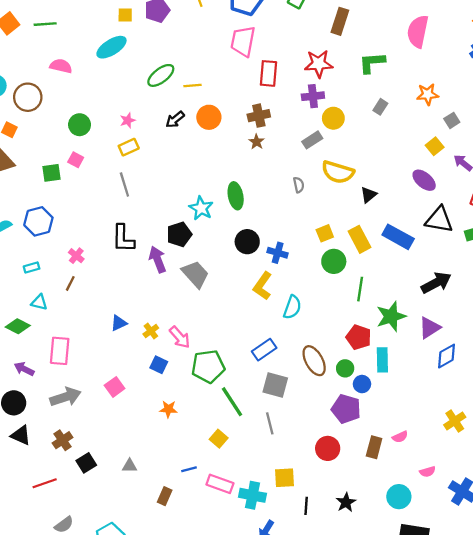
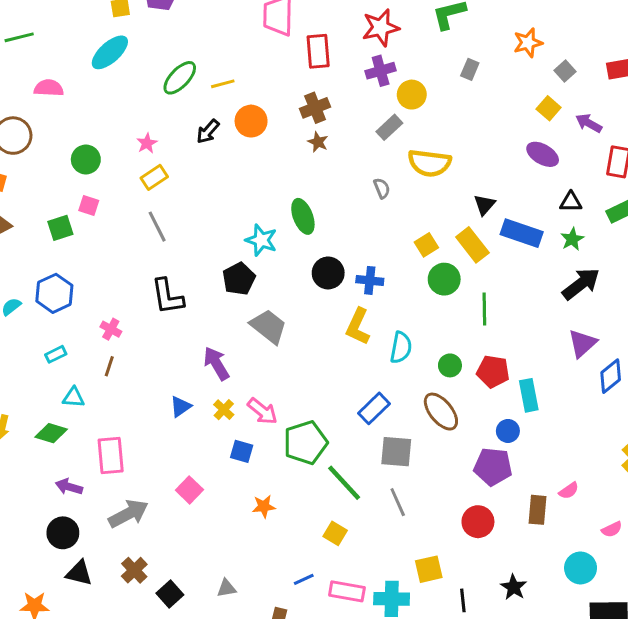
black triangle: (368, 195) -> (484, 205), moved
black triangle: (439, 220) -> (571, 202), size x0.6
purple arrow: (158, 259) -> (216, 364), moved
green star: (391, 316) -> (572, 239), moved, size x0.6
green circle: (345, 368) -> (450, 365), moved

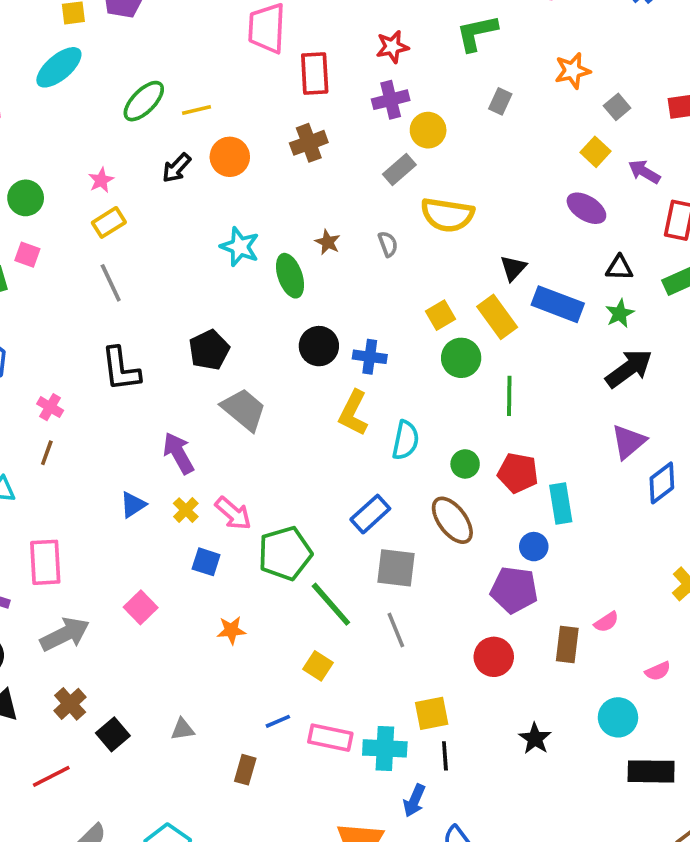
red star: (381, 28) -> (392, 47), size x0.7
brown star: (318, 142) -> (328, 242), moved
cyan star: (261, 240) -> (240, 247), moved
black line: (463, 600) -> (445, 756), moved

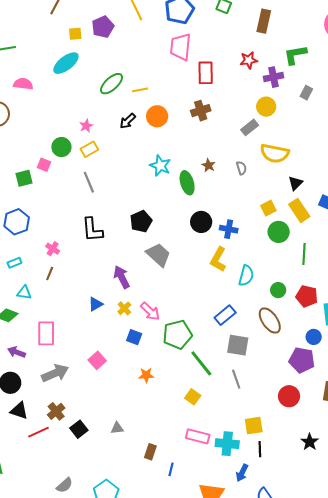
purple cross: (391, 100) -> (273, 77), moved
green circle: (26, 198) -> (61, 147), moved
black triangle: (513, 268) -> (295, 183), moved
blue line: (278, 721) -> (171, 469), moved, turned -56
red line: (51, 776) -> (39, 432), moved

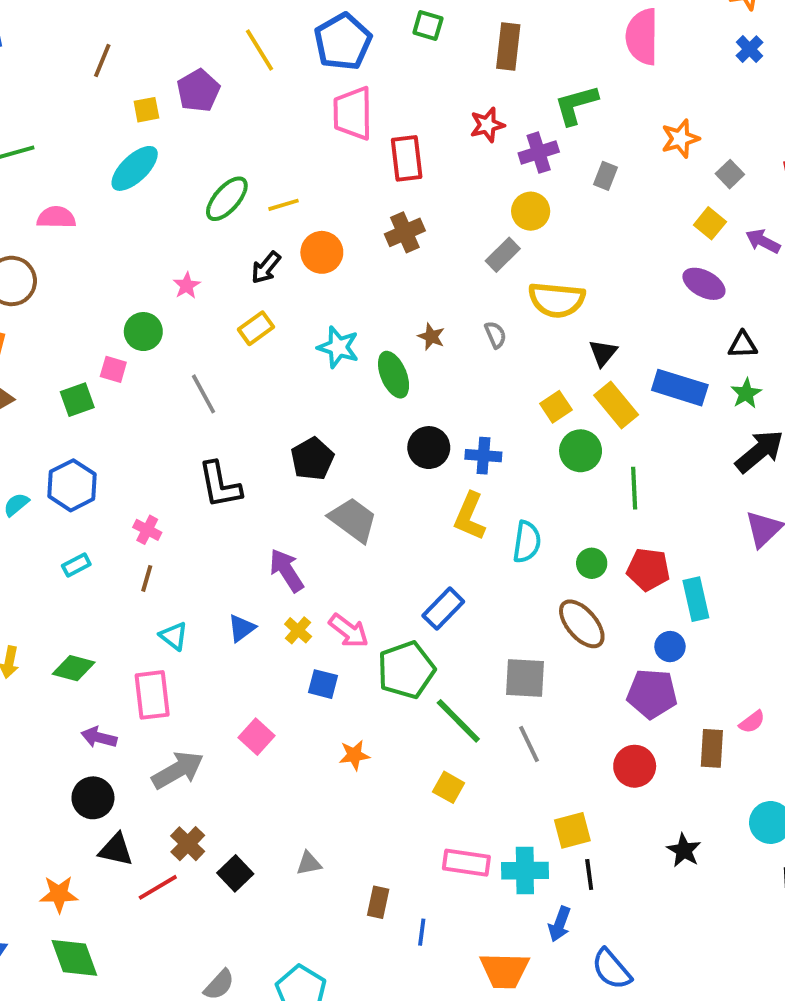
yellow rectangle: (89, 149) -> (256, 328), moved
cyan triangle: (24, 293) -> (174, 636), moved, turned 35
blue rectangle: (225, 315) -> (443, 609), moved

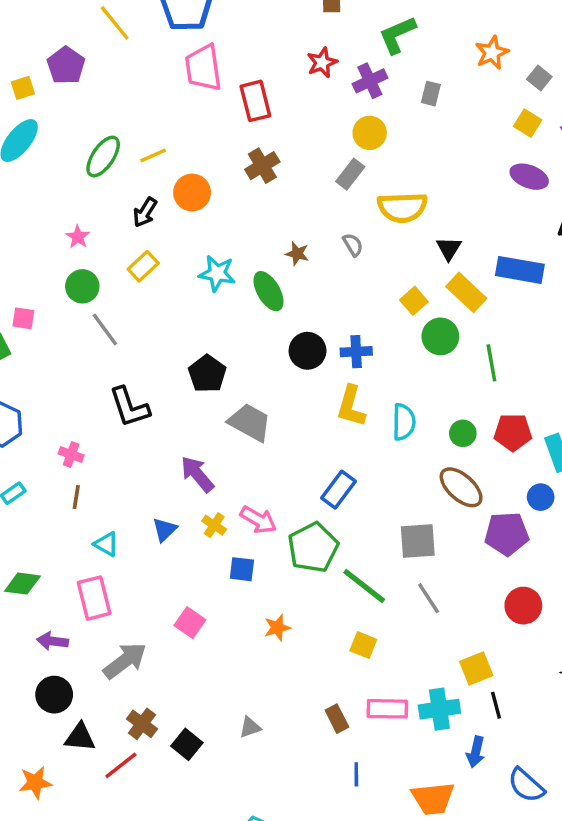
green circle: (143, 332) -> (82, 286), moved
purple pentagon: (652, 694) -> (507, 534), moved
brown rectangle: (378, 902) -> (337, 719), moved, turned -32

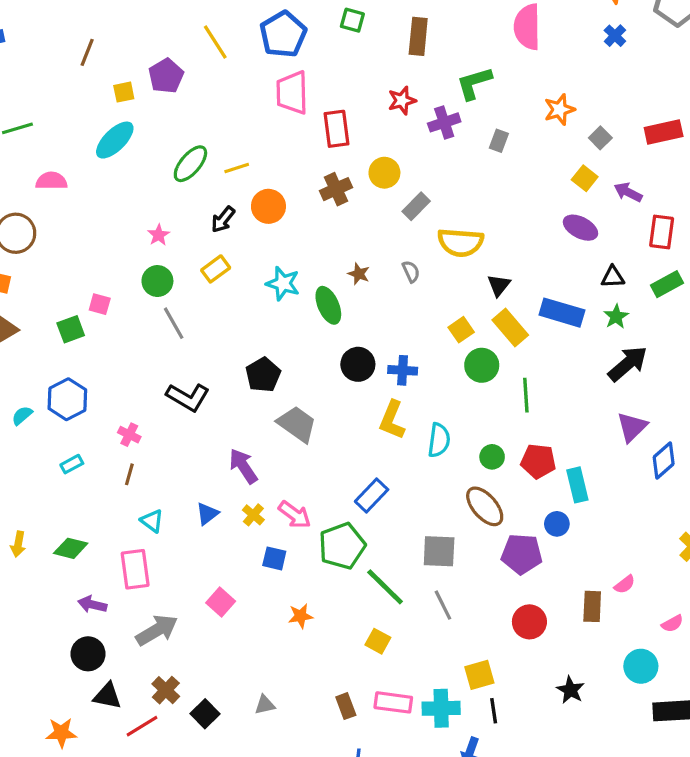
yellow circle: (370, 133) -> (384, 173), moved
black L-shape: (129, 407) -> (188, 397), turned -48

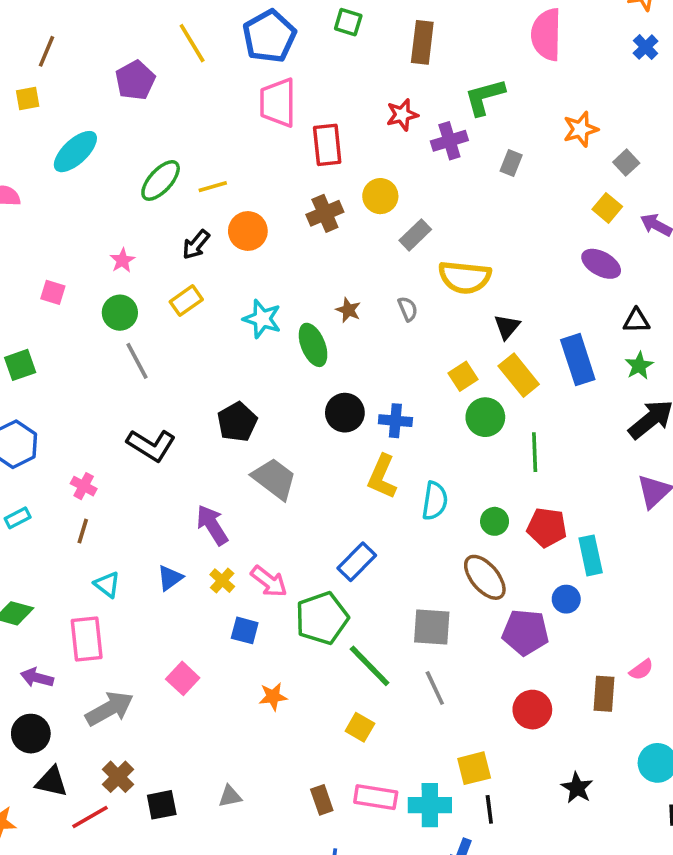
yellow square: (124, 92) -> (28, 98), moved
pink square: (100, 304) -> (53, 292), moved
blue rectangle: (562, 313) -> (578, 360), turned 54
black square: (205, 714) -> (162, 805), turned 32

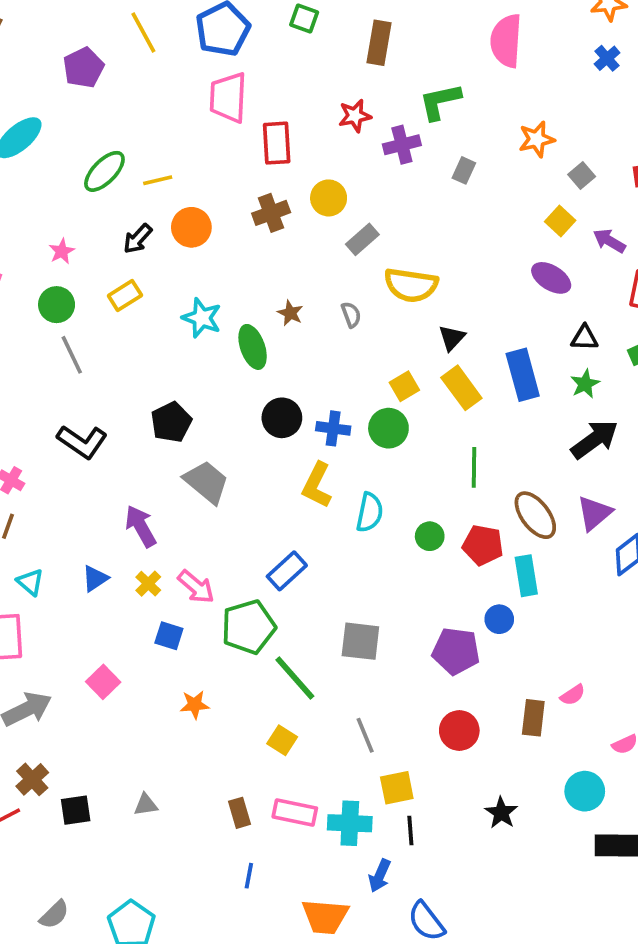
green circle: (485, 417) -> (388, 428), moved
brown ellipse: (485, 577) -> (535, 515), moved
gray line: (435, 688) -> (365, 735), moved

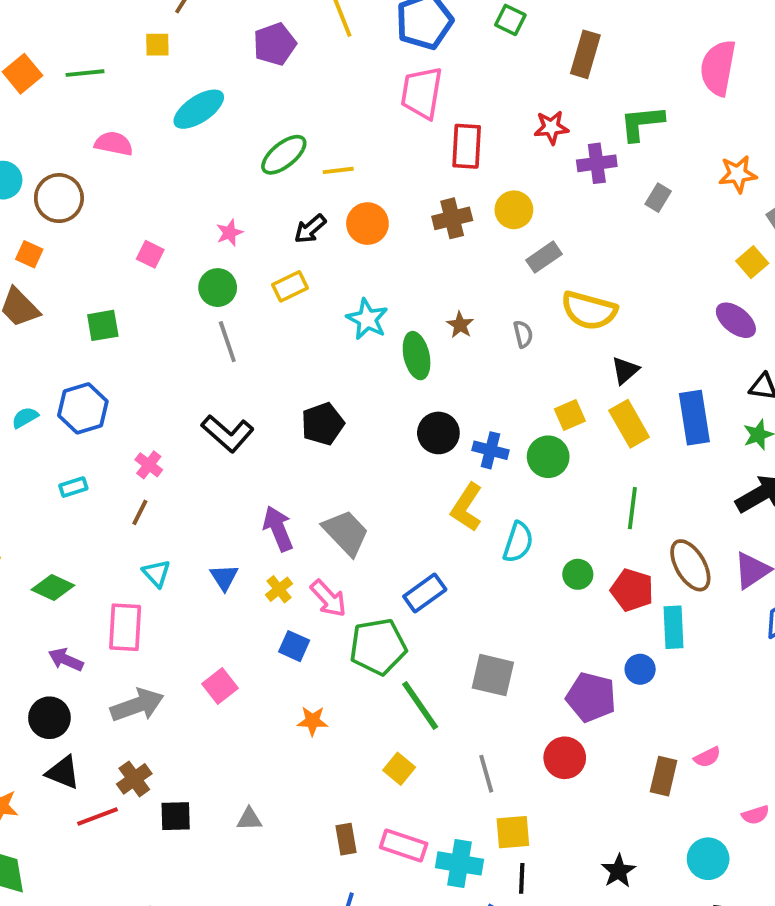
gray trapezoid: (206, 482) -> (346, 533), moved
blue triangle: (95, 578) -> (224, 577), turned -36
red circle: (459, 731) -> (565, 758), moved

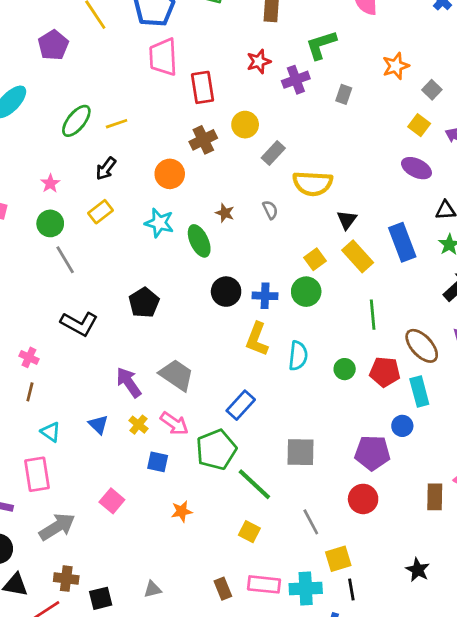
orange circle: (367, 224) -> (170, 174), moved
brown cross: (134, 779) -> (66, 579), turned -35

